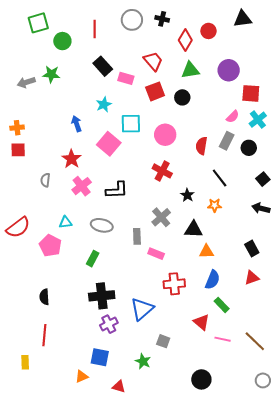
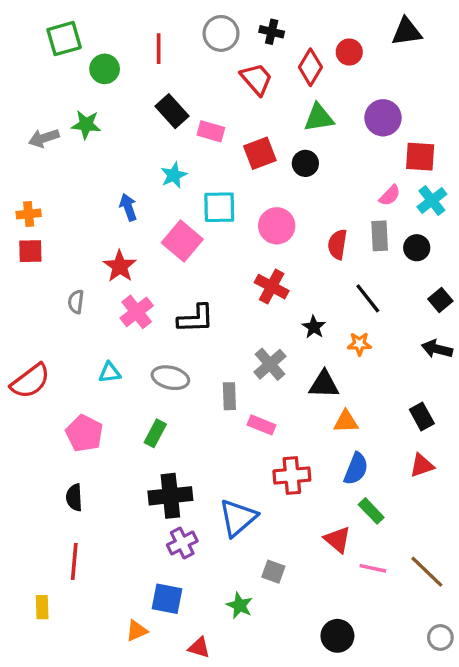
red trapezoid: (153, 61) -> (256, 79), moved
gray rectangle: (227, 141) -> (380, 236), turned -30
pink pentagon: (50, 246) -> (84, 433), moved

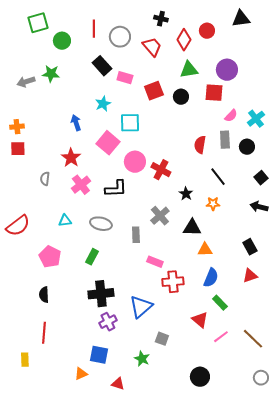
gray circle: (221, 33) -> (120, 37), moved
red square: (420, 157) -> (214, 93), moved
pink circle: (277, 226) -> (135, 162), moved
pink rectangle: (262, 425) -> (155, 262), moved
pink line: (373, 568) -> (221, 337), turned -49

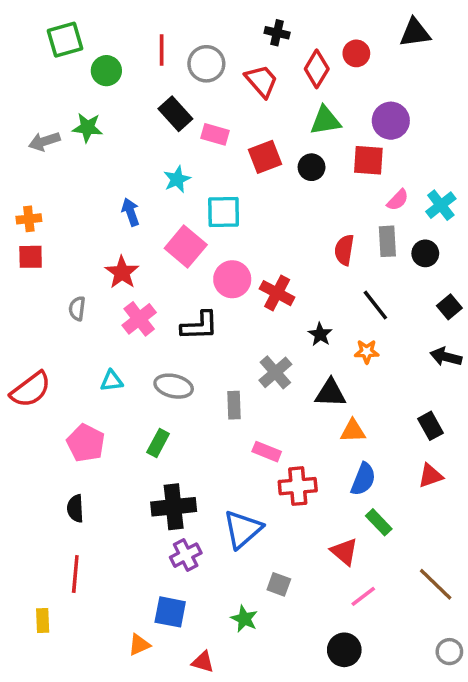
pink line: (221, 337) -> (363, 596), moved

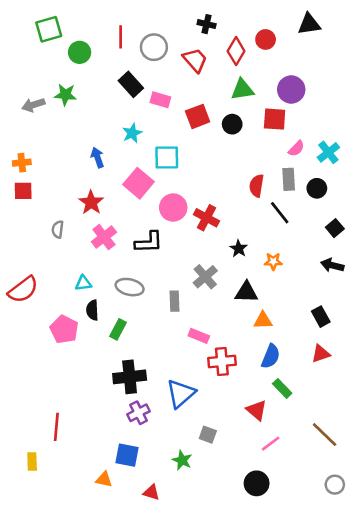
black line: (375, 305) -> (280, 213), moved
black semicircle: (75, 508) -> (92, 310), moved
orange triangle: (139, 645) -> (104, 479), turned 36

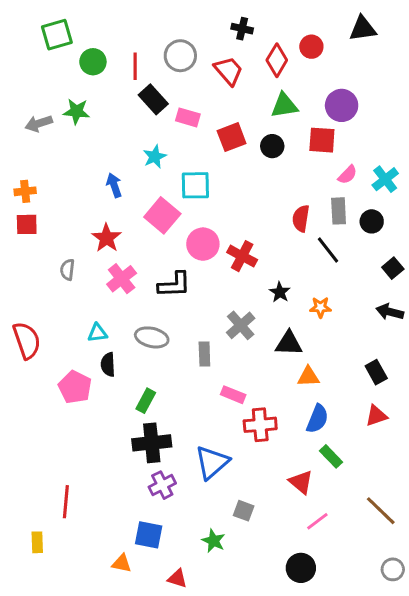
red line: (121, 37) -> (135, 66), moved
red semicircle: (23, 290) -> (27, 340), turned -72
green rectangle: (118, 329) -> (146, 401), moved

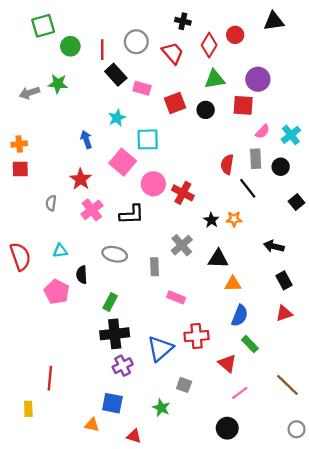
orange star: (320, 307) -> (234, 219), moved
black arrow: (390, 312) -> (274, 246), moved
cyan triangle: (97, 333) -> (60, 251), moved
red cross: (260, 425) -> (197, 336), moved

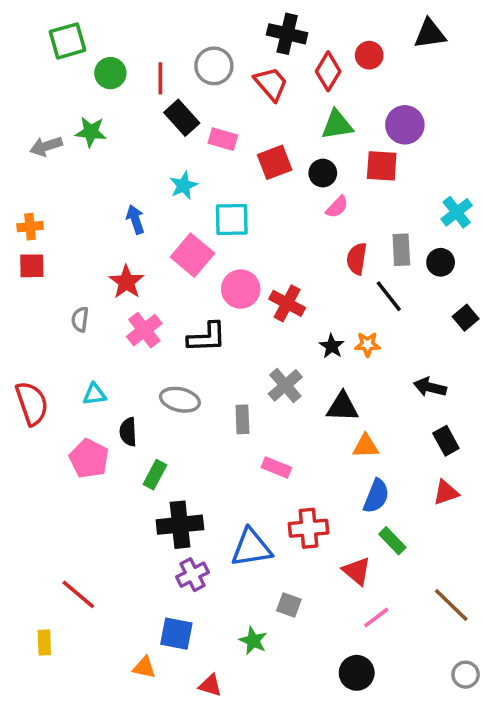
black cross: (183, 21) -> (287, 34), size x1.5
pink semicircle: (262, 131) -> (337, 207), moved
green rectangle: (110, 302) -> (155, 475), moved
blue triangle: (160, 349) -> (251, 548), turned 32
red line: (50, 378) -> (78, 594), turned -55

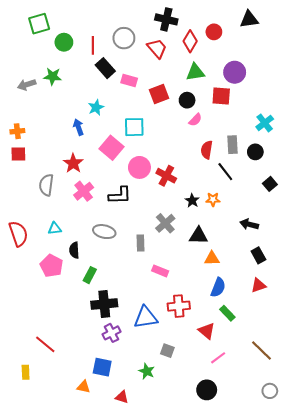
cyan star: (184, 186) -> (96, 107), moved
gray semicircle: (80, 319) -> (46, 185), size x1.5

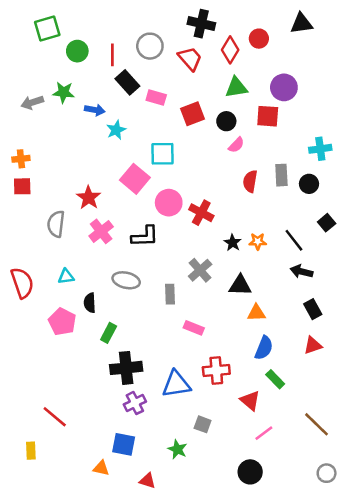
cyan cross: (265, 123) -> (320, 149), turned 30
blue arrow: (78, 127) -> (95, 110), moved, turned 119
black line: (225, 172) -> (294, 240), moved

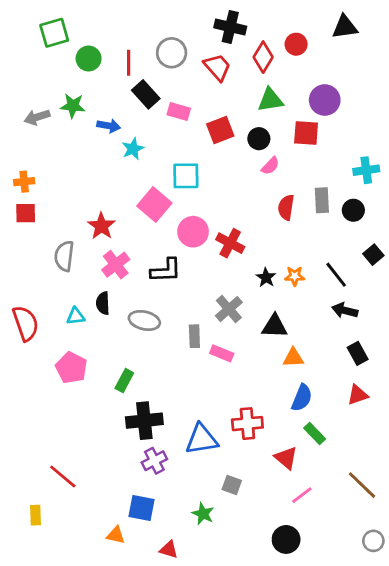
black semicircle: (90, 303) -> (103, 303), moved
pink rectangle: (194, 328) -> (222, 353), moved

